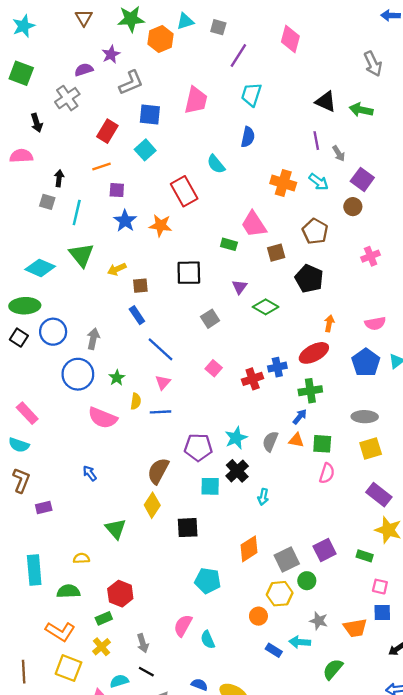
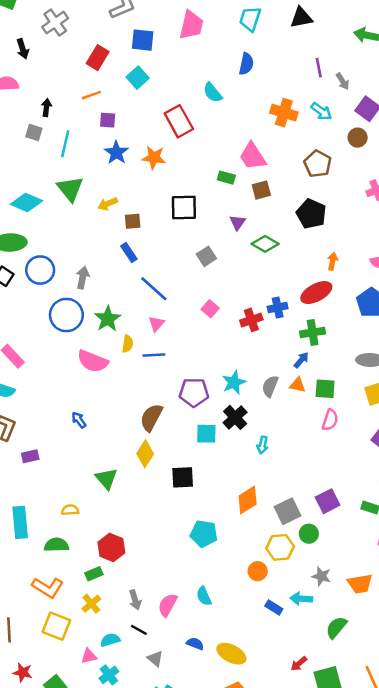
black triangle: (326, 102) -> (301, 18), moved, turned -35
brown square: (276, 253) -> (261, 190), moved
green star: (117, 378) -> (108, 319), size x1.5
pink semicircle: (183, 626) -> (168, 605), moved

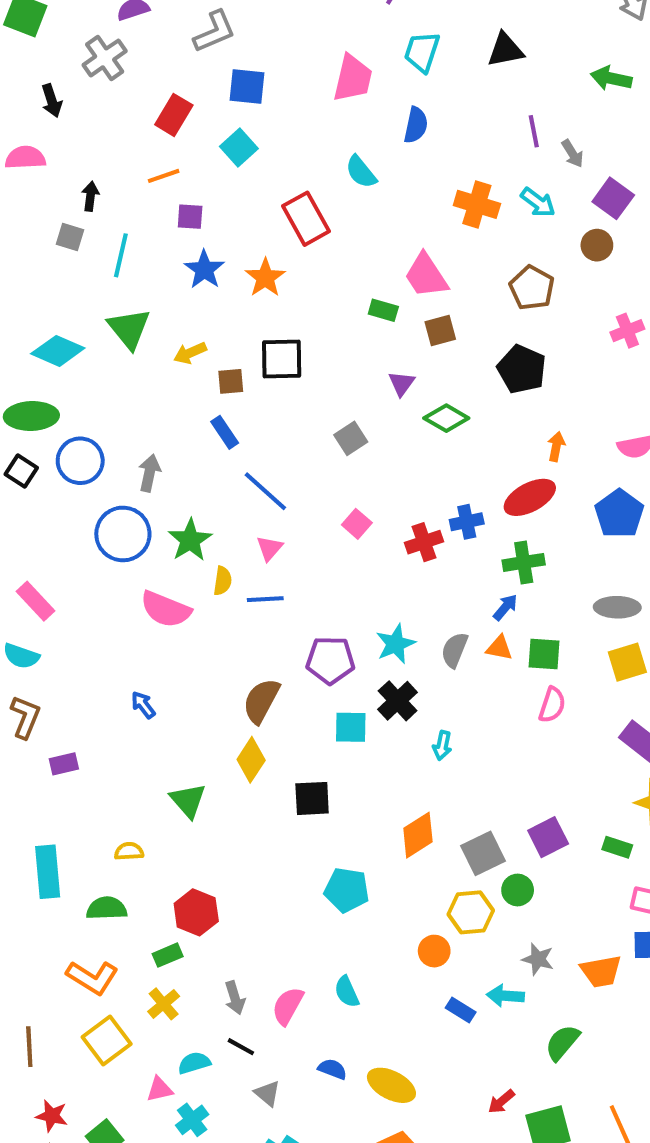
pink trapezoid: (191, 25) -> (353, 78), moved
orange star: (154, 158) -> (265, 278), turned 30
black square: (184, 208) -> (282, 359), moved
yellow square: (56, 626) -> (107, 1041), turned 32

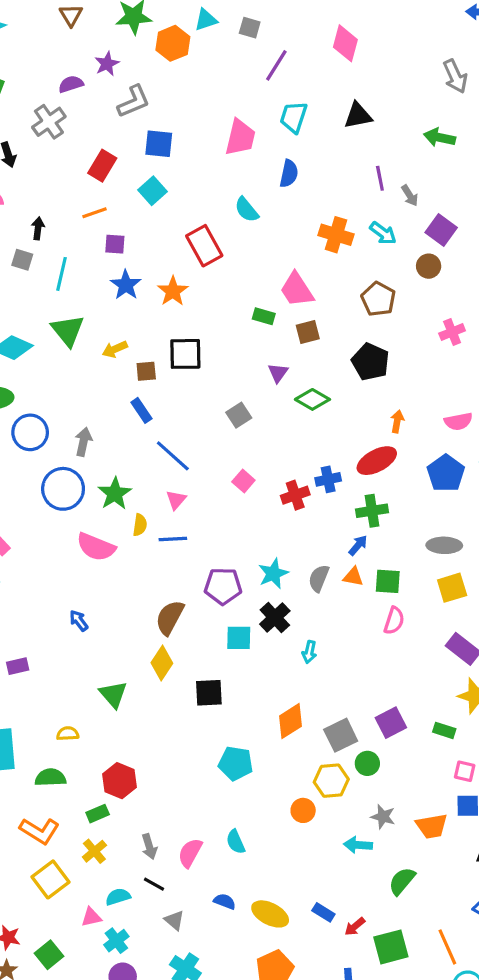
blue rectangle: (461, 1010) -> (323, 912), moved

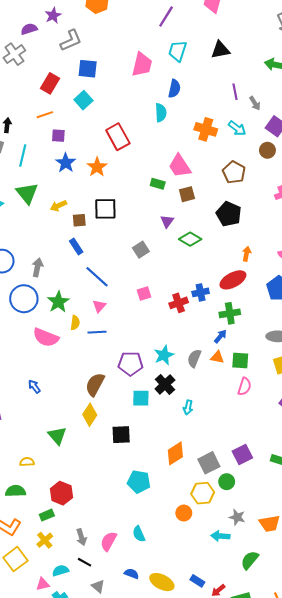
cyan semicircle: (247, 210) -> (161, 113), moved, turned -144
pink square: (243, 481) -> (144, 293), turned 32

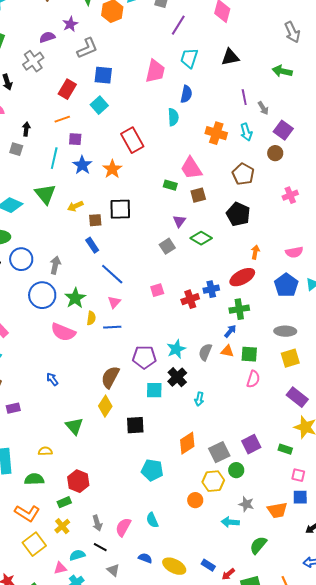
cyan arrow: (237, 128) -> (246, 132), turned 36
cyan line: (23, 155) -> (54, 158), moved
gray square: (141, 250) -> (167, 246), moved

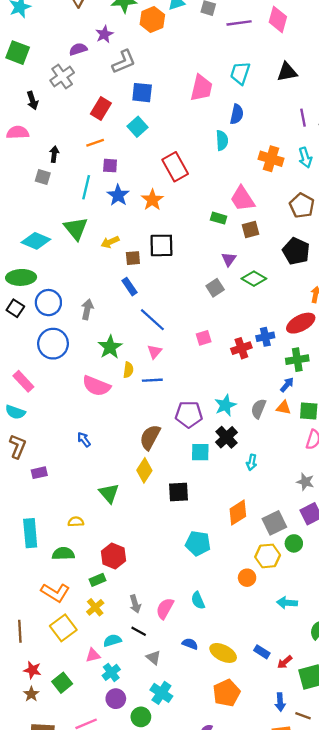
purple line: (178, 25) -> (239, 23), moved, turned 50
blue circle: (42, 295) -> (53, 344), moved
gray star: (246, 504) -> (305, 482), moved

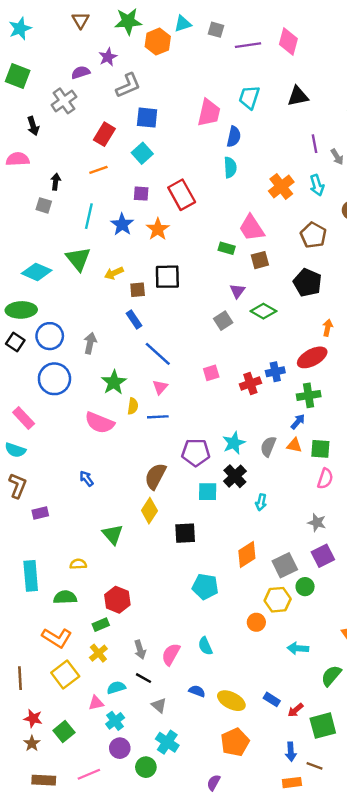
blue semicircle: (237, 114) -> (234, 137), moved
orange cross: (271, 159) -> (281, 186), turned 35
purple square: (110, 166) -> (141, 194), moved

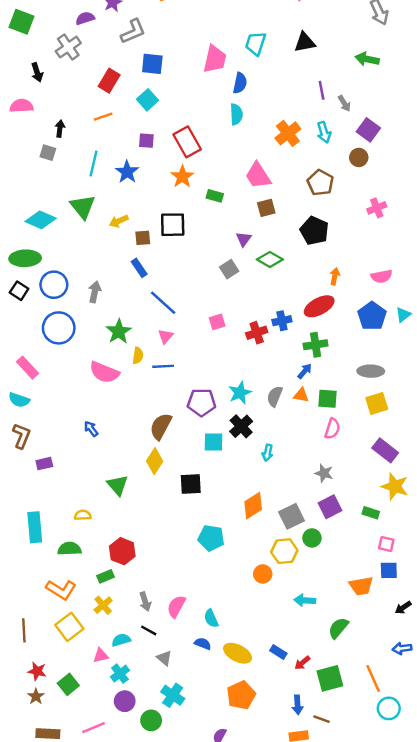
orange star: (158, 229) -> (182, 177), moved
green rectangle: (227, 248) -> (215, 196), moved
cyan semicircle: (205, 646) -> (211, 618), moved

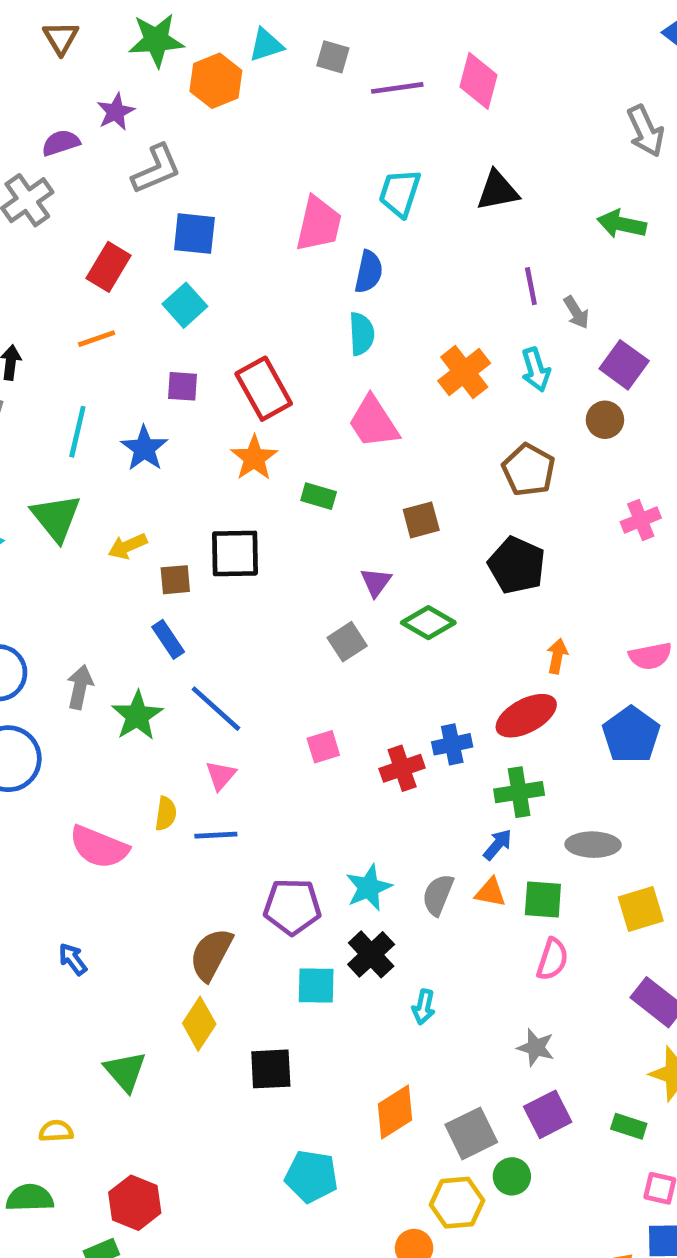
pink trapezoid: (258, 175) -> (373, 422), moved
green star: (119, 332) -> (137, 716), moved
gray ellipse: (371, 371) -> (593, 845), moved

